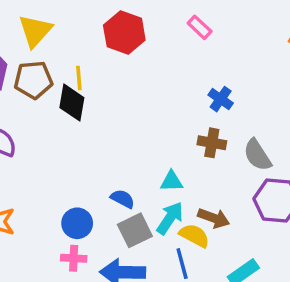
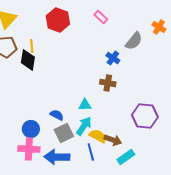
gray semicircle: (257, 155) -> (134, 41), moved, turned -108
brown arrow: (214, 218) -> (113, 140), moved
pink cross: (74, 258) -> (29, 149), size x1.5

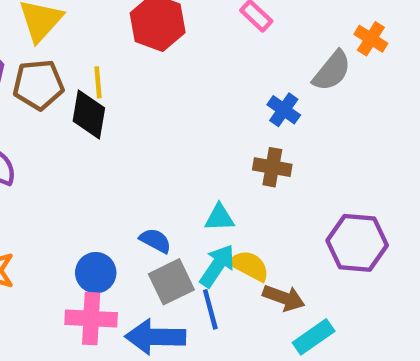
orange cross: (159, 27) -> (371, 39), moved
yellow semicircle: (98, 136) -> (249, 266), moved
blue line: (91, 152) -> (210, 309), moved

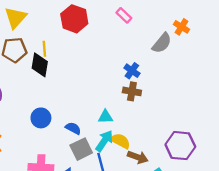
blue cross: (284, 110) -> (132, 71), moved
purple hexagon: (357, 243) -> (180, 146), moved
blue circle: (96, 273) -> (41, 118), moved

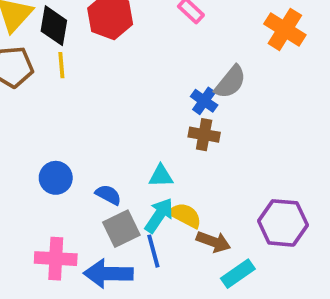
orange cross: (181, 27) -> (285, 29), size x1.5
gray semicircle: (162, 43) -> (230, 82), moved
black diamond: (40, 65) -> (54, 26), moved

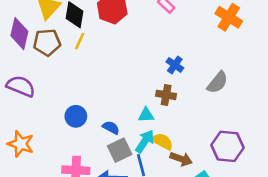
yellow line: (61, 65) -> (80, 41), turned 30
gray semicircle: (230, 82) -> (217, 82), moved
brown cross: (204, 135) -> (166, 95), moved

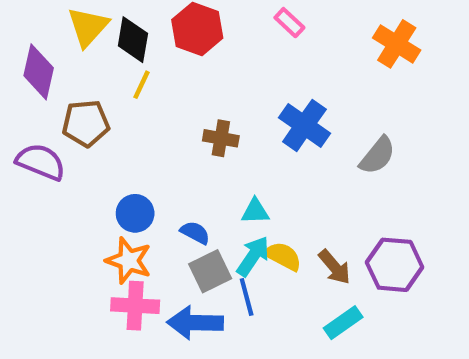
brown pentagon: (47, 42) -> (86, 123), moved
blue cross: (175, 65) -> (304, 125), size x1.6
brown cross: (166, 95) -> (221, 138), moved
orange star: (21, 144) -> (129, 261), moved
brown arrow: (181, 159) -> (334, 267), moved, turned 30

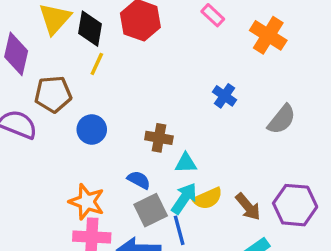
orange cross: (397, 44) -> (268, 35), moved
blue cross: (304, 125) -> (224, 96), size x0.6
brown cross: (221, 138) -> (159, 138), moved
blue circle: (135, 213) -> (92, 129), moved
yellow semicircle: (283, 256) -> (208, 198), turned 128

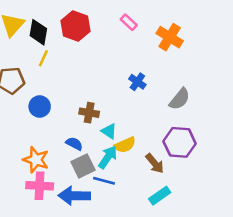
cyan triangle: (186, 163) -> (109, 131), turned 35
yellow semicircle: (208, 198) -> (125, 145), moved
purple hexagon: (295, 205) -> (180, 142), moved
blue line: (179, 230) -> (104, 181), turned -60

